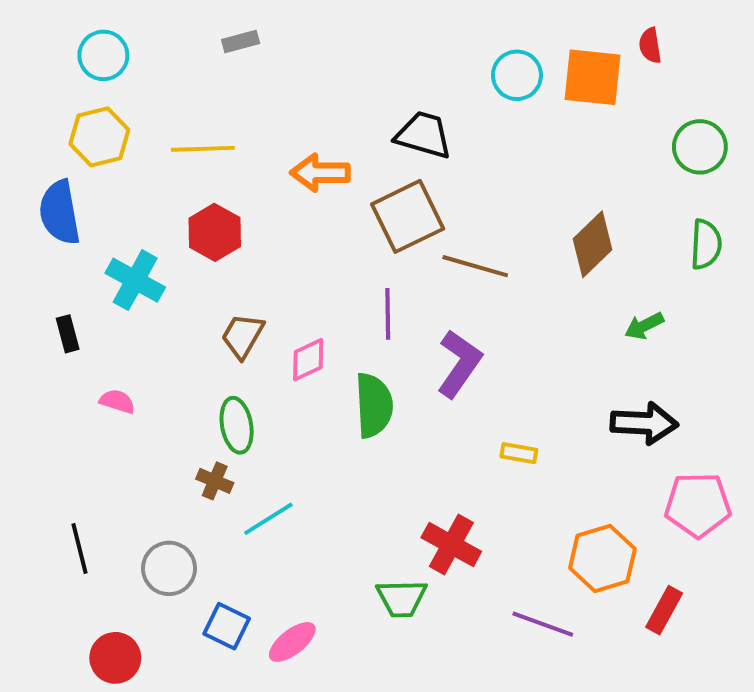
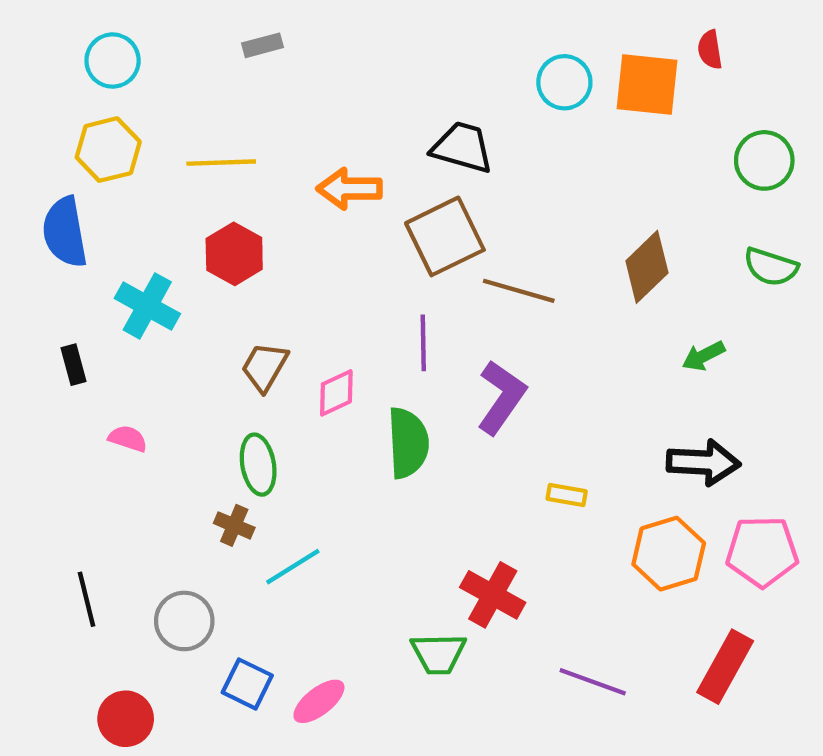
green semicircle: (706, 244) -> (771, 267), turned 105
orange hexagon: (602, 558) -> (669, 554), moved
red rectangle: (664, 610) -> (725, 667), size x1.4

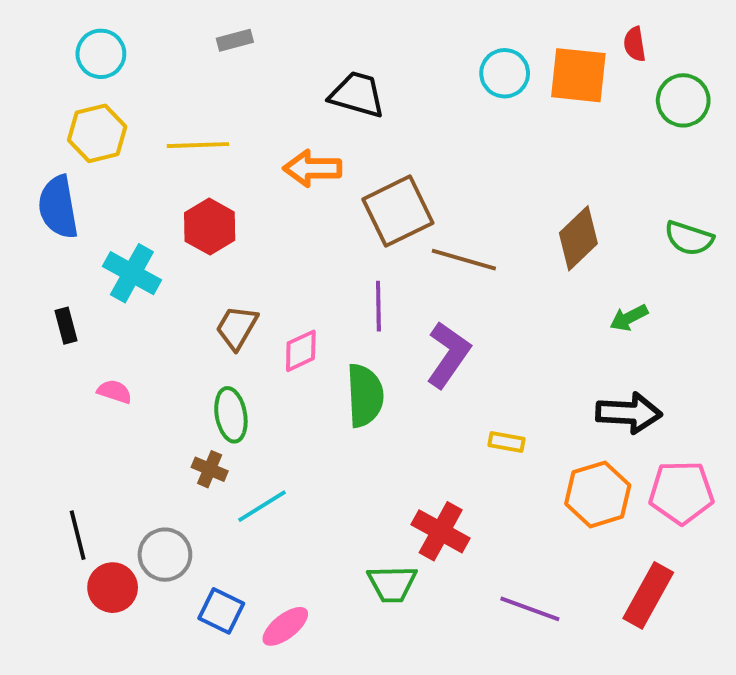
black trapezoid: (462, 147) -> (357, 95), moved
green circle: (764, 160) -> (683, 100), moved
red circle: (126, 719) -> (113, 588), moved

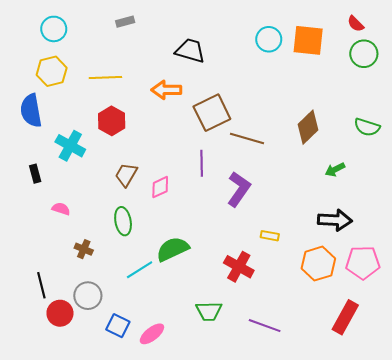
red semicircle: (635, 44) -> (356, 24), moved, turned -36
green semicircle: (365, 395) -> (173, 249), moved, turned -112
brown cross: (210, 469) -> (84, 249), moved
red cross: (441, 531) -> (239, 267), moved
purple line: (530, 609) -> (265, 326), moved

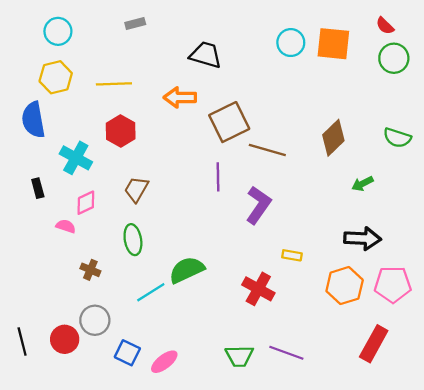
pink diamond: (160, 187) -> (86, 203), moved
black line: (41, 285) -> (22, 342), moved
green trapezoid: (209, 311) -> (239, 356), moved

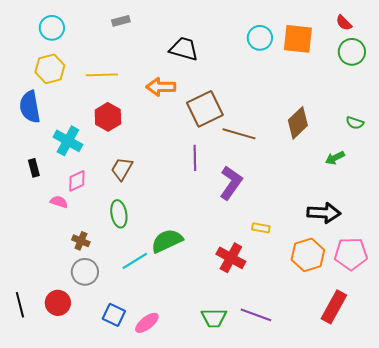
green semicircle: (397, 138) -> (355, 123), size x0.7
green arrow: (362, 184) -> (335, 158), moved
gray circle: (95, 320) -> (85, 272), moved

